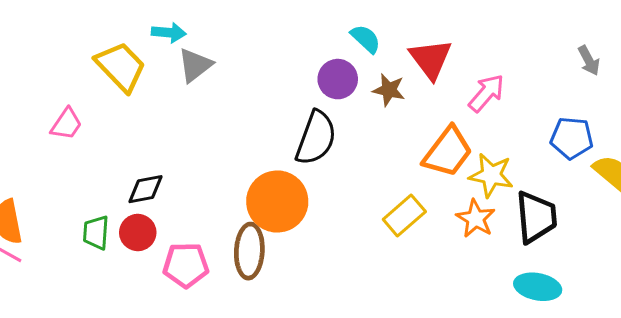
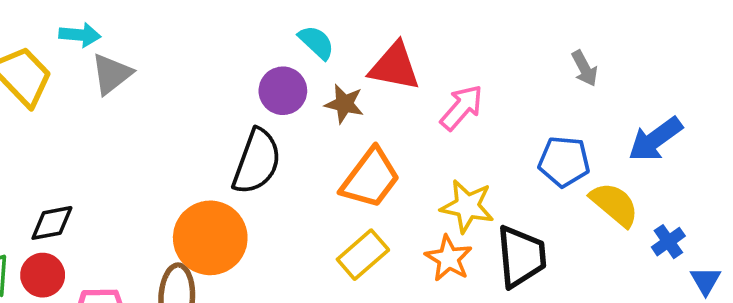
red triangle: (431, 59) -> (395, 67), turned -42
orange trapezoid: (448, 152) -> (370, 178), moved

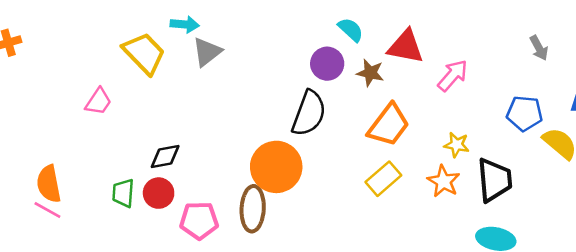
yellow star: (467, 206) -> (457, 145), size x0.7

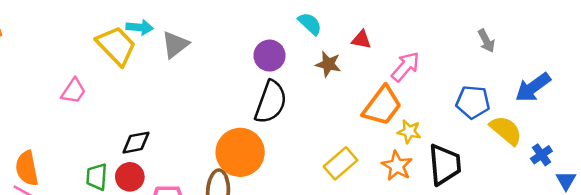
cyan arrow: (185, 24) -> (140, 27), moved
red triangle: (406, 47) -> (361, 40), size x0.6
purple circle: (327, 64) -> (269, 56), moved
orange trapezoid: (389, 125) -> (382, 106), moved

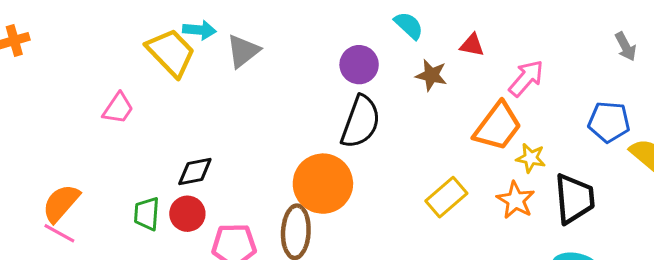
orange semicircle: (27, 168) -> (61, 203), turned 52

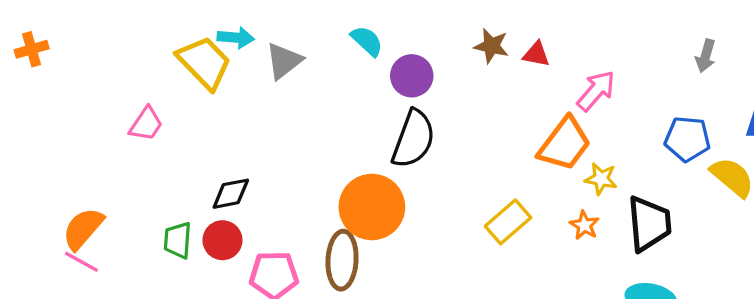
cyan semicircle: (409, 25) -> (367, 41), moved
gray arrow: (626, 47) -> (706, 56), turned 44
brown star: (431, 75) -> (491, 46), moved
orange star: (516, 200) -> (584, 225), size x0.7

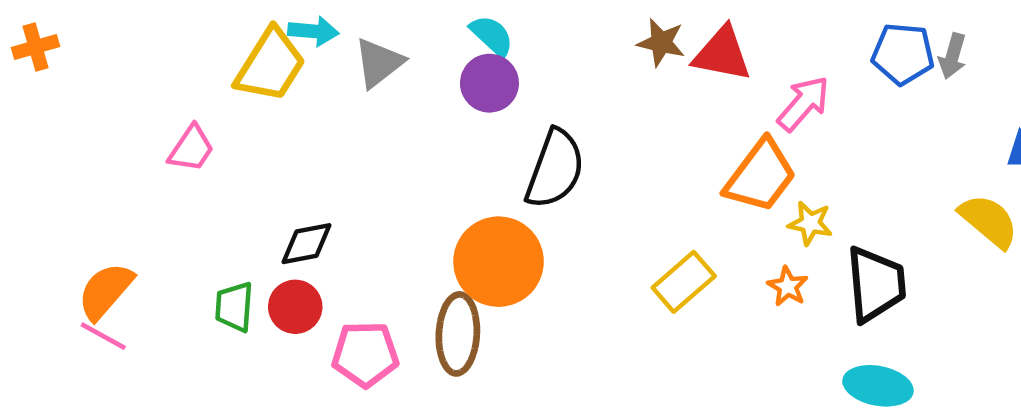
red triangle: (536, 54) -> (722, 54), size x1.6
yellow trapezoid: (204, 63) -> (270, 65), turned 76
purple circle: (412, 76) -> (489, 83), moved
blue pentagon: (687, 139) -> (903, 54), moved

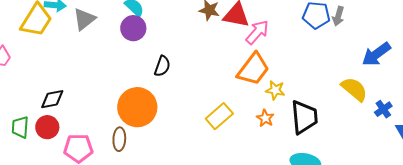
pink arrow: (803, 103) -> (257, 32), moved
black semicircle: (555, 169) -> (162, 66), size x0.6
brown ellipse: (458, 334) -> (119, 139), size x0.7

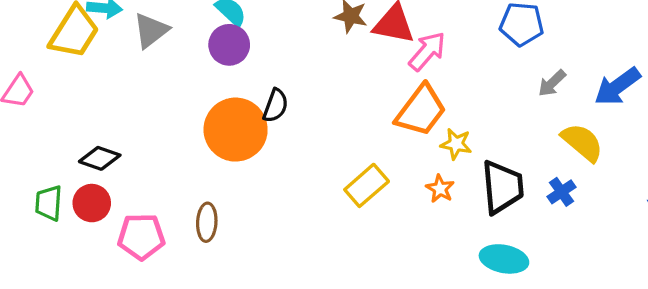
gray arrow: (338, 16) -> (552, 83), moved, turned 30
black diamond: (52, 99) -> (100, 158), turned 30
orange circle: (137, 107) -> (236, 130), moved
blue cross: (383, 109) -> (561, 192), moved

